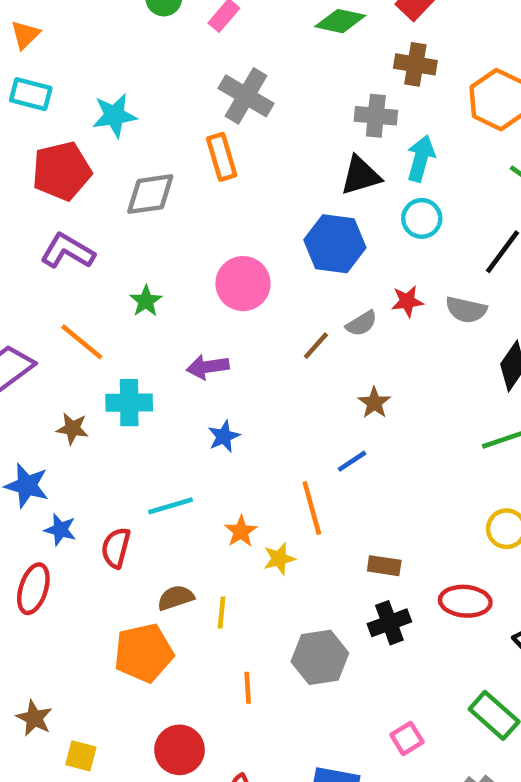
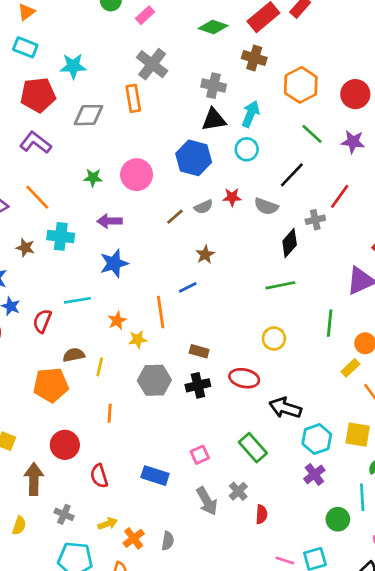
gray cross: (376, 116) -> (214, 86), moved
green star: (146, 301) -> (93, 178), moved, turned 30
blue star: (224, 436) -> (114, 263), size x1.5
gray hexagon: (320, 657) -> (154, 380), moved

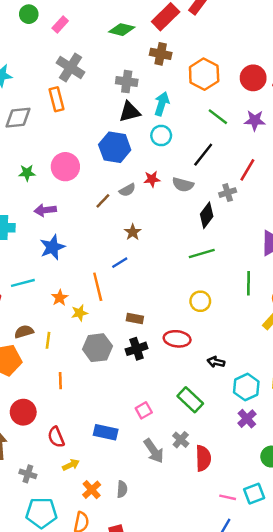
black arrow: (285, 408) -> (216, 362), size x0.6
red semicircle: (262, 514) -> (203, 458), size x1.5
yellow arrow: (108, 524) -> (71, 465), moved

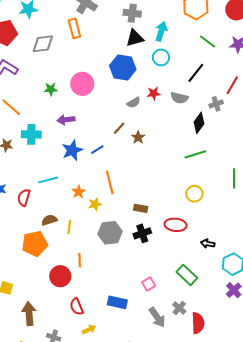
brown line: (103, 201) -> (119, 128), moved
blue line: (120, 263) -> (97, 150), moved
red circle: (23, 412) -> (60, 276), moved

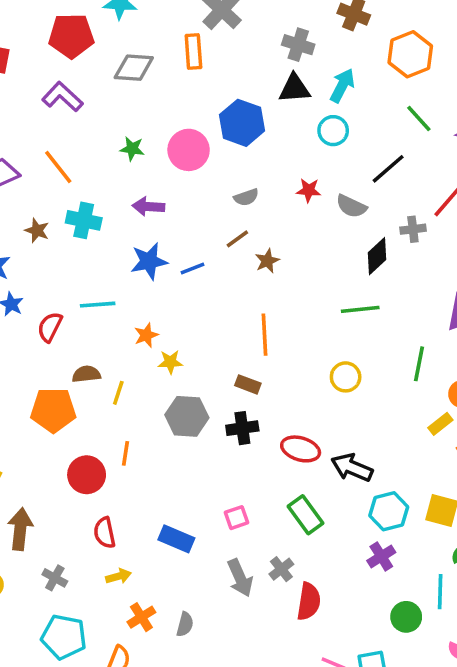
blue hexagon: (123, 68) -> (242, 123), moved
gray semicircle: (134, 103) -> (246, 197), moved
orange line: (110, 183) -> (264, 335), moved
red ellipse: (176, 225) -> (301, 449), moved
black arrow: (208, 244) -> (352, 467), size x1.6

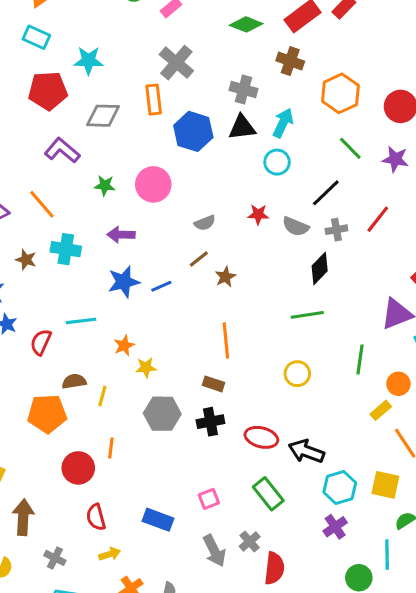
purple L-shape: (63, 97) -> (62, 150), moved
blue hexagon: (242, 123) -> (193, 131), moved
gray cross: (413, 229) -> (336, 230), moved

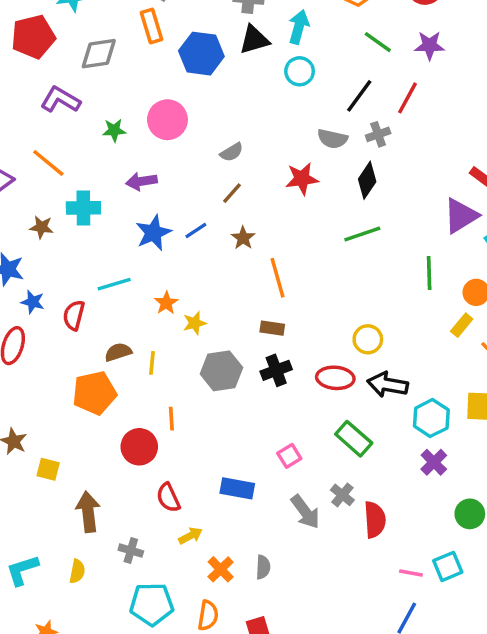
red star: (258, 214) -> (302, 179), moved, size x1.4
red line: (378, 219) -> (407, 98), moved
brown star: (225, 277) -> (243, 238), moved
yellow circle: (297, 374) -> (368, 339), moved

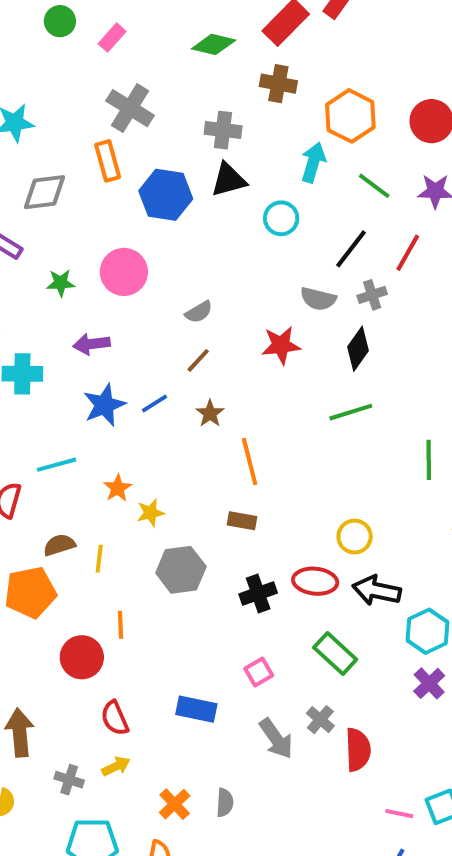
cyan arrow: (299, 27) -> (313, 162), moved
black cross: (276, 370) -> (258, 594), moved
yellow arrow: (190, 536) -> (116, 766), moved

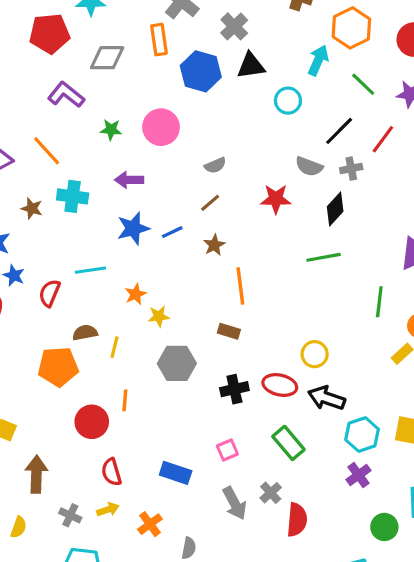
gray cross: (223, 130) -> (234, 26), moved, turned 32
orange cross: (175, 804) -> (150, 524), moved

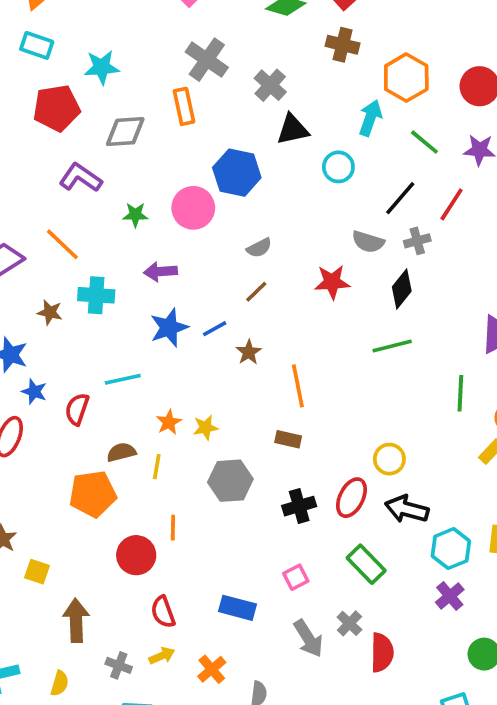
blue hexagon: (201, 71) -> (237, 173), moved
brown star: (214, 245) -> (249, 352), moved
orange star: (136, 294) -> (169, 422), moved
red ellipse: (280, 385) -> (351, 498), turned -72

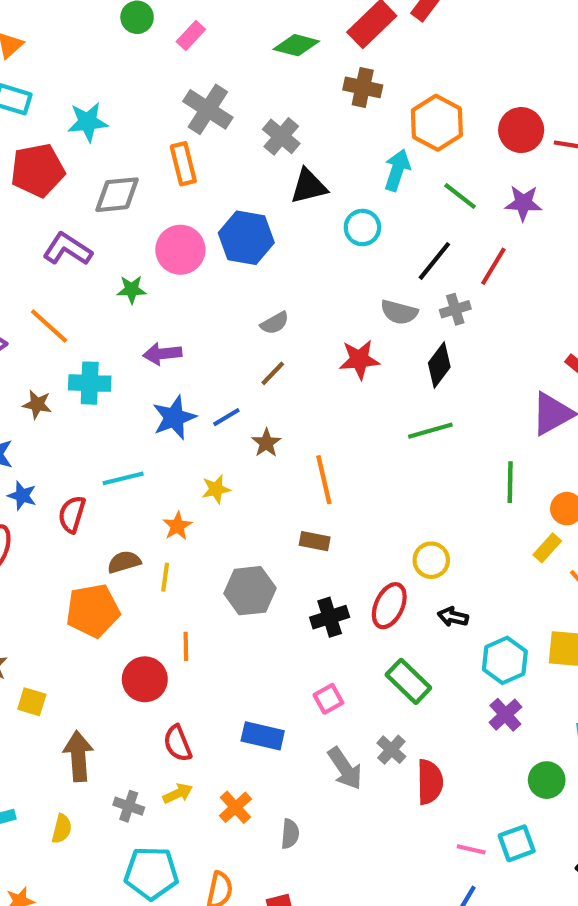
pink circle: (193, 208) -> (180, 250), moved
yellow star: (206, 427) -> (216, 489), moved
black arrow: (407, 509) -> (453, 617), size x0.6

